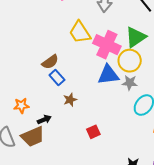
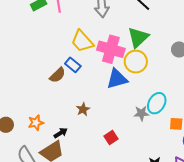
blue rectangle: (57, 77) -> (73, 65), moved
gray star: (130, 83) -> (141, 113), moved

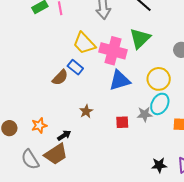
yellow circle: (136, 62) -> (159, 79), moved
red square: (111, 137) -> (122, 122), moved, turned 32

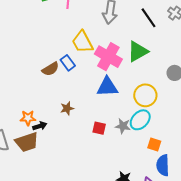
orange star: (39, 126) -> (28, 118), moved

